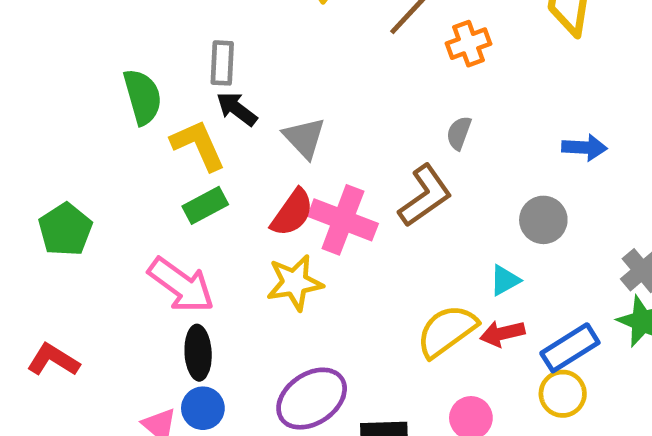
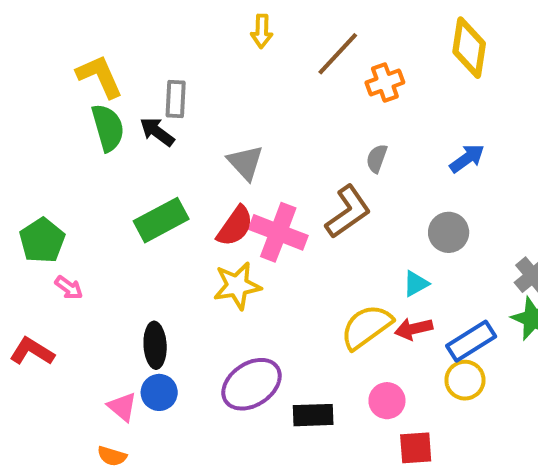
black arrow: (237, 109) -> (157, 132), moved
yellow L-shape: (198, 145) -> (100, 76), moved
blue arrow: (584, 147) -> (467, 158), moved, turned -39
green rectangle: (205, 205) -> (161, 220), size x1.4
pink arrow: (181, 285) -> (69, 288), moved, size x0.5

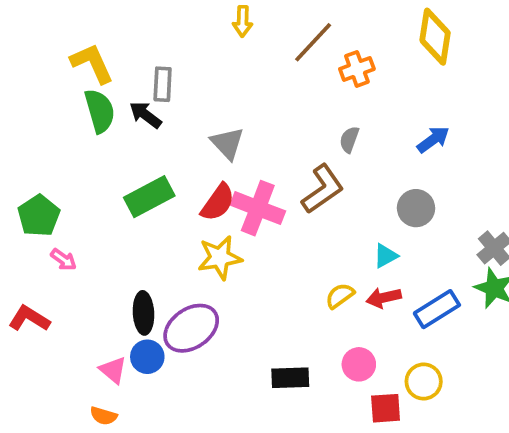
yellow semicircle: (366, 327) -> (340, 296), size x0.6
yellow circle: (465, 380) -> (424, 382), moved
purple ellipse: (252, 384) -> (191, 328), moved

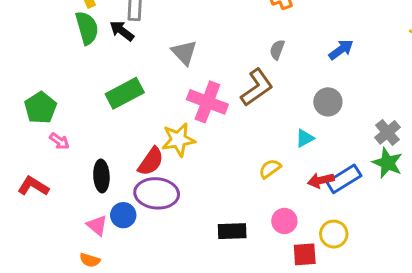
red semicircle: (218, 202) -> (151, 161), moved
red arrow: (384, 298) -> (321, 180), moved
black ellipse: (143, 313) -> (101, 176), moved
purple ellipse: (191, 328) -> (157, 193), turned 39

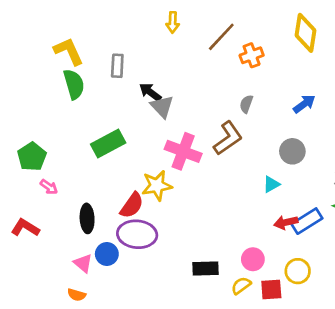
black arrow: (122, 31) -> (150, 92), moved
yellow semicircle: (270, 169) -> (241, 286), moved

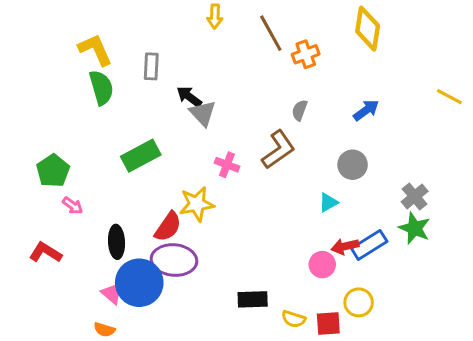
brown line: (221, 37) -> (271, 33), turned -72
pink cross: (183, 151) -> (227, 165), size x0.6
blue circle: (107, 254) -> (139, 283), size x1.8
pink circle: (253, 259) -> (322, 265), moved
yellow semicircle: (241, 286) -> (294, 319), turned -126

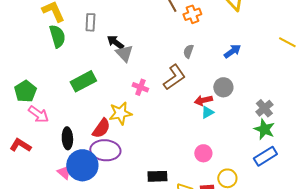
pink arrow: (73, 206) -> (38, 114), size x1.5
blue rectangle: (369, 245) -> (265, 156), moved
red arrow: (345, 246) -> (203, 100), moved

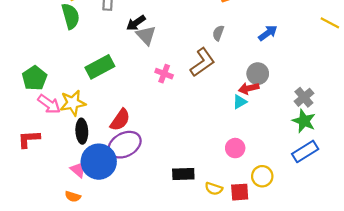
black arrow: (115, 42) -> (136, 23), turned -72
red arrow: (203, 100) -> (249, 88), moved
yellow star: (120, 113) -> (73, 103), moved
red L-shape: (20, 145) -> (29, 139), turned -35
purple ellipse: (105, 150) -> (125, 145), turned -32

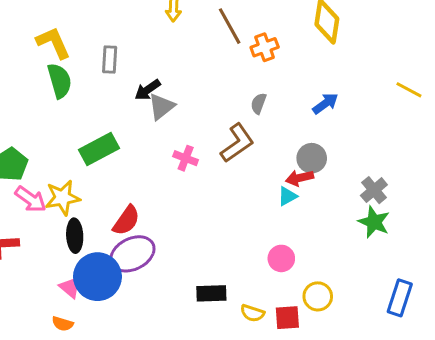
gray triangle: (146, 35) -> (161, 107), turned 35
blue rectangle: (305, 151) -> (400, 298), moved, turned -40

